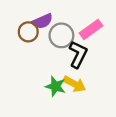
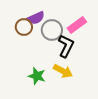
green star: (55, 86) -> (37, 76), moved

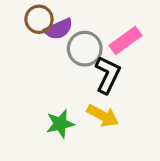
brown circle: (24, 27) -> (39, 19), moved
green star: (37, 76) -> (60, 124), turned -30

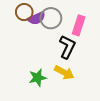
pink rectangle: (126, 40) -> (79, 25), turned -36
gray circle: (85, 49) -> (51, 18), moved

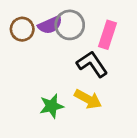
brown circle: (24, 12) -> (22, 29), moved
black L-shape: (67, 47) -> (92, 64), turned -60

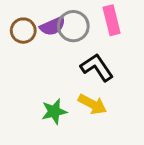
pink rectangle: (108, 35) -> (112, 20), moved, turned -32

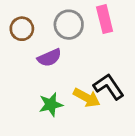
purple semicircle: (53, 26) -> (49, 58), moved
black L-shape: (97, 67) -> (109, 87), moved

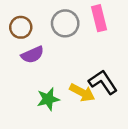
purple semicircle: (49, 58) -> (33, 55), moved

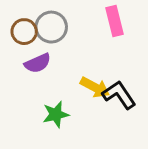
gray circle: (65, 23) -> (51, 27), moved
yellow arrow: (82, 93) -> (95, 87), moved

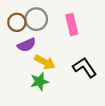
pink rectangle: (114, 21) -> (72, 24), moved
yellow arrow: (95, 87) -> (45, 62), moved

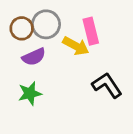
yellow arrow: (45, 62) -> (76, 46), moved
green star: (39, 82) -> (30, 93), moved

